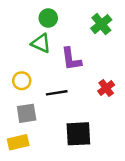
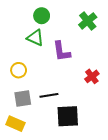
black line: (57, 93) -> (49, 95), moved
yellow rectangle: (18, 142) -> (15, 124), turned 36

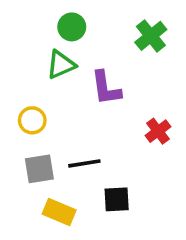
green triangle: (35, 38) -> (61, 65), turned -48
black square: (68, 116) -> (117, 199), size x0.7
yellow rectangle: (15, 124) -> (59, 212), moved

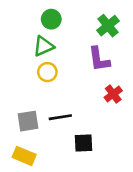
purple L-shape: (106, 88) -> (99, 59), moved
yellow circle: (32, 120) -> (47, 72), moved
yellow rectangle: (59, 212) -> (24, 156), moved

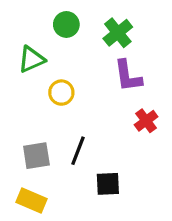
green cross: (108, 26) -> (118, 33), moved
green triangle: (44, 46) -> (31, 59), moved
black line: (60, 117) -> (78, 151), turned -60

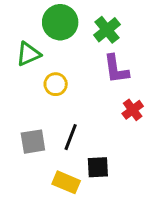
green circle: (66, 24) -> (60, 22), size x1.5
yellow rectangle: (31, 200) -> (66, 182), moved

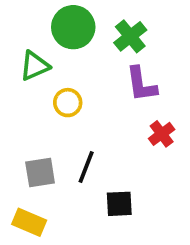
yellow rectangle: (66, 182) -> (29, 222), moved

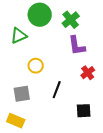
yellow circle: (68, 103) -> (36, 66), moved
black line: (86, 167) -> (57, 90), moved
black square: (119, 204) -> (84, 111), moved

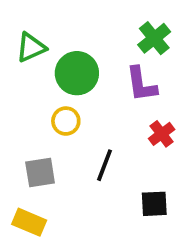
green circle: (40, 15) -> (77, 73), moved
green cross: (71, 20) -> (154, 38), moved
green triangle: (19, 36) -> (31, 47), moved

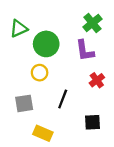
yellow rectangle: (29, 222) -> (43, 133), moved

